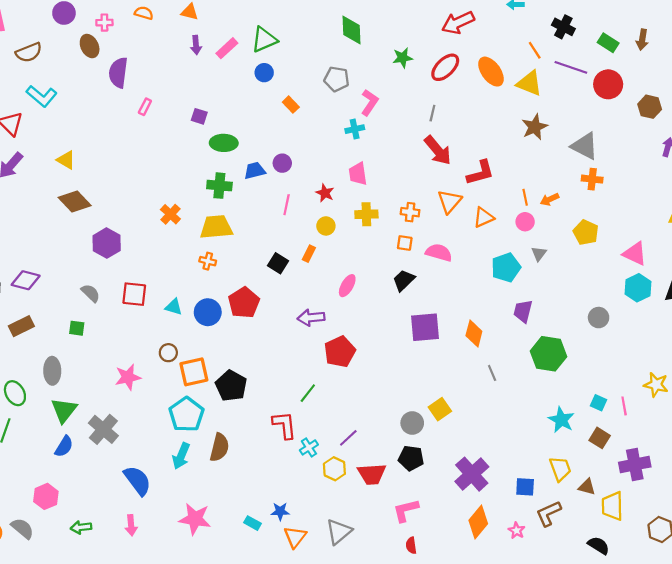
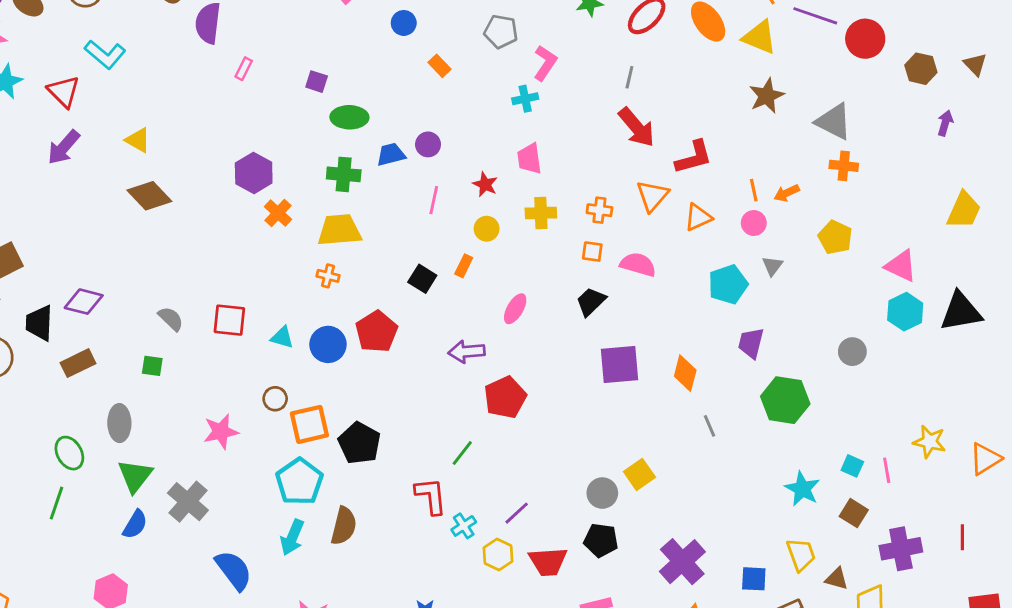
purple hexagon: (107, 243) -> (254, 173), moved

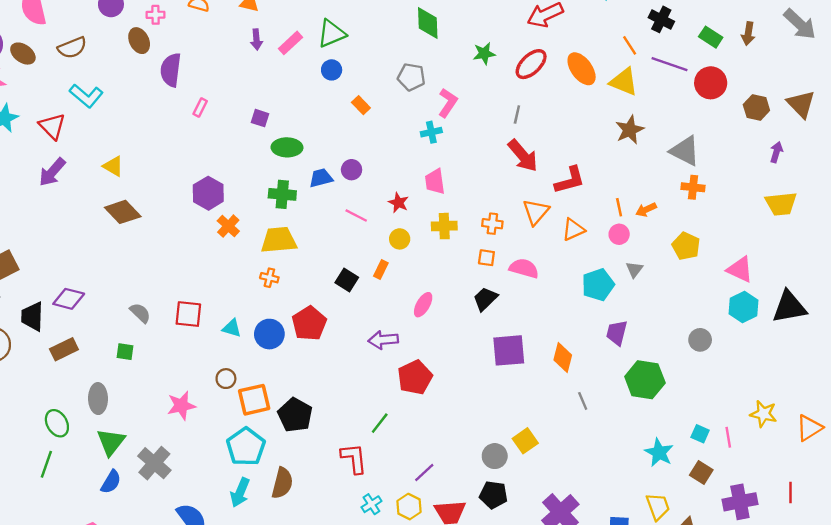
brown triangle: (975, 64) -> (801, 104), size x1.5
pink line: (434, 200) -> (356, 215), turned -75
yellow trapezoid: (964, 210) -> (781, 204), moved, turned 60
cyan cross: (464, 526) -> (371, 504), moved

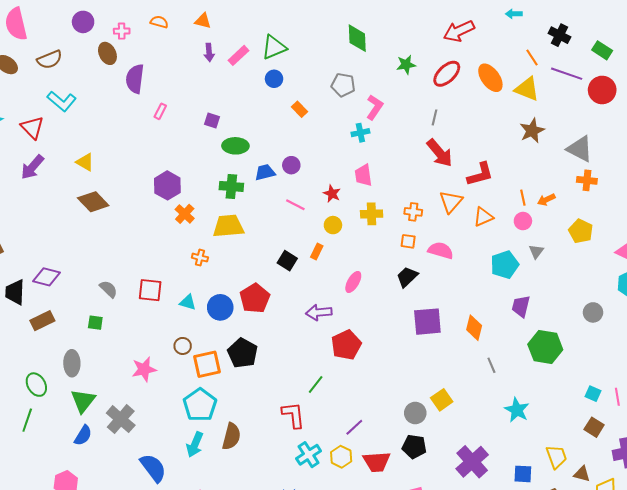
orange cross: (269, 278) -> (200, 258), moved
black pentagon: (295, 415) -> (243, 353), moved
cyan star: (659, 453) -> (517, 410), moved
cyan cross: (371, 504) -> (309, 455), size x1.4

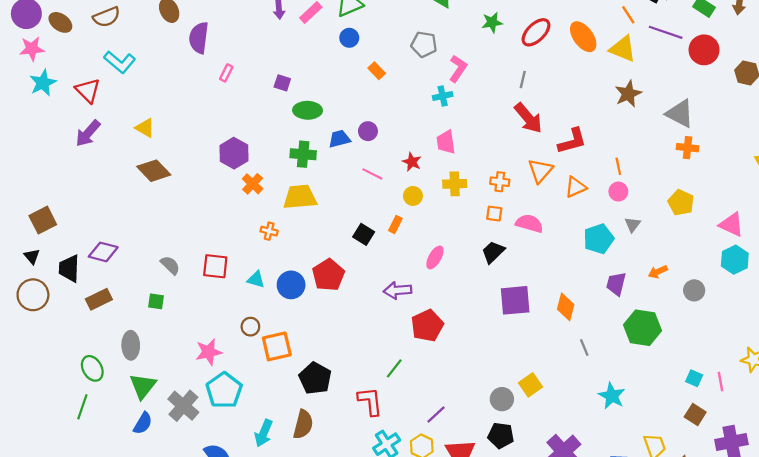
orange arrow: (546, 200) -> (658, 272), moved
black pentagon: (243, 353) -> (315, 378), moved
cyan pentagon: (200, 405) -> (224, 390), moved

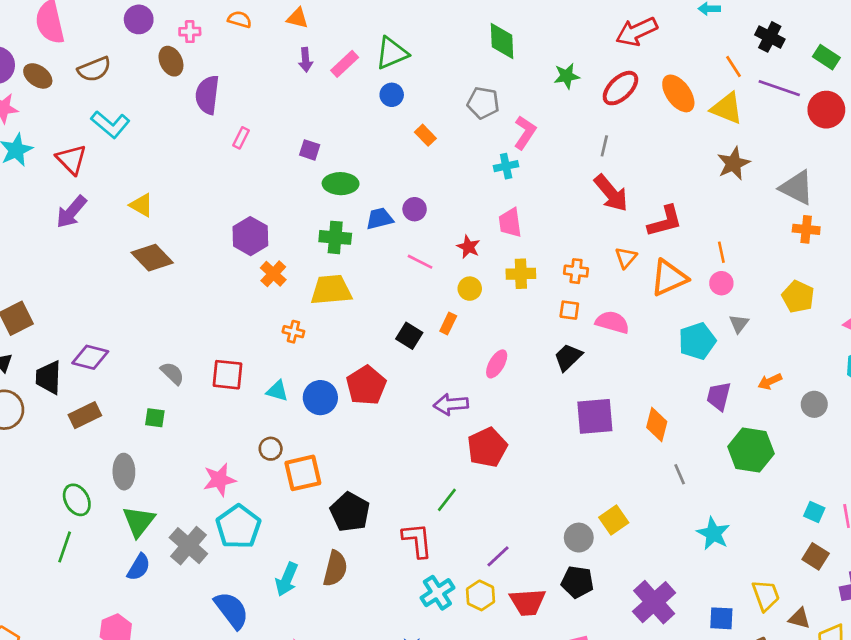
orange triangle: (540, 171) -> (626, 258), size x0.7
orange triangle: (576, 187) -> (669, 278), size x1.4

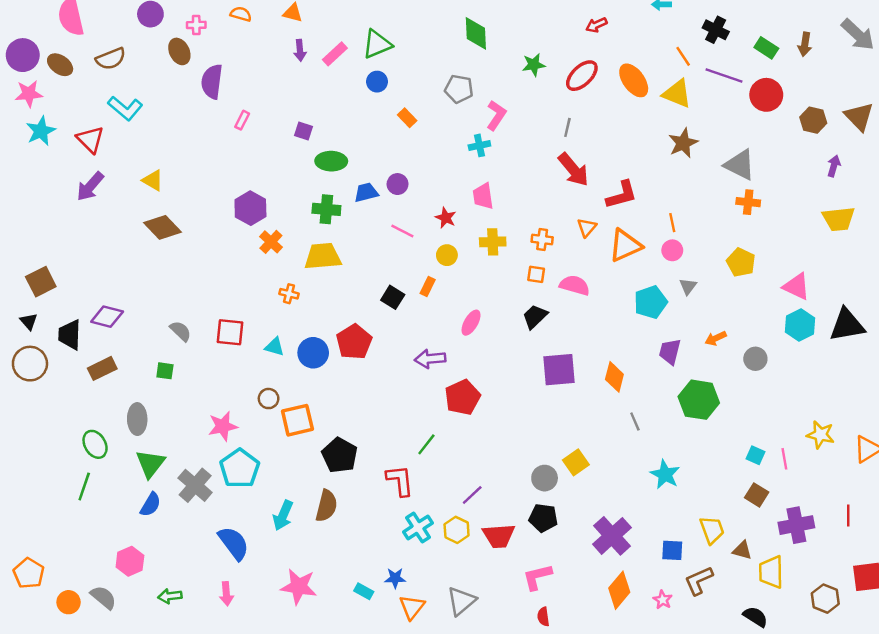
red arrow: (637, 32) -> (596, 25), size x0.6

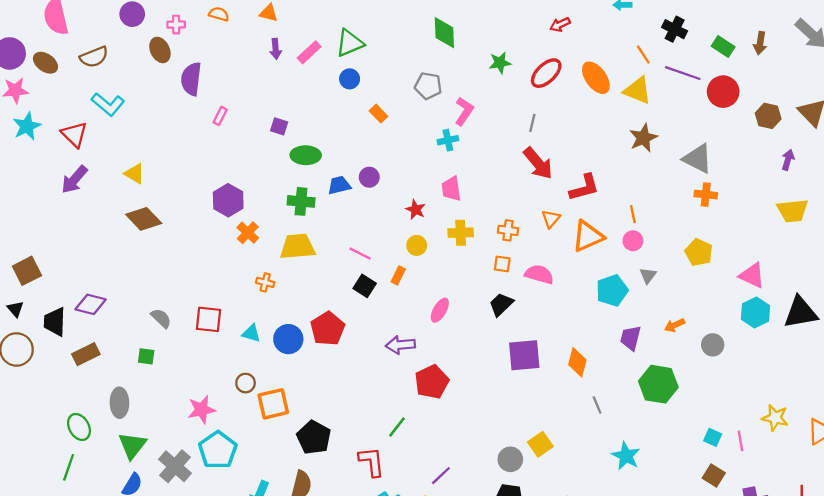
pink line: (402, 231) -> (360, 254), moved

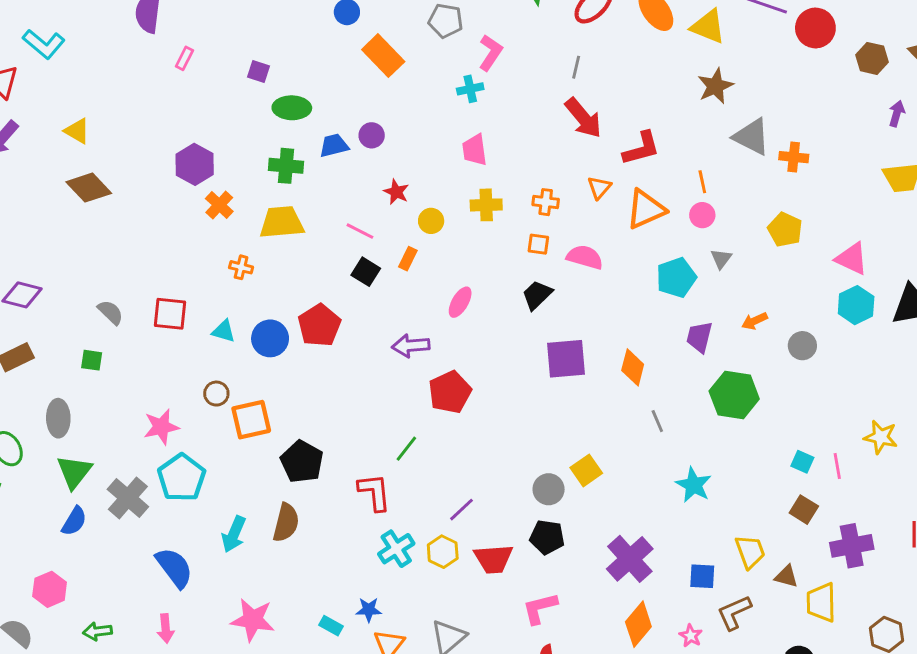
orange rectangle: (378, 114) -> (383, 56), size x1.8
gray triangle: (698, 159) -> (752, 137), moved
red star: (416, 210) -> (396, 192), moved

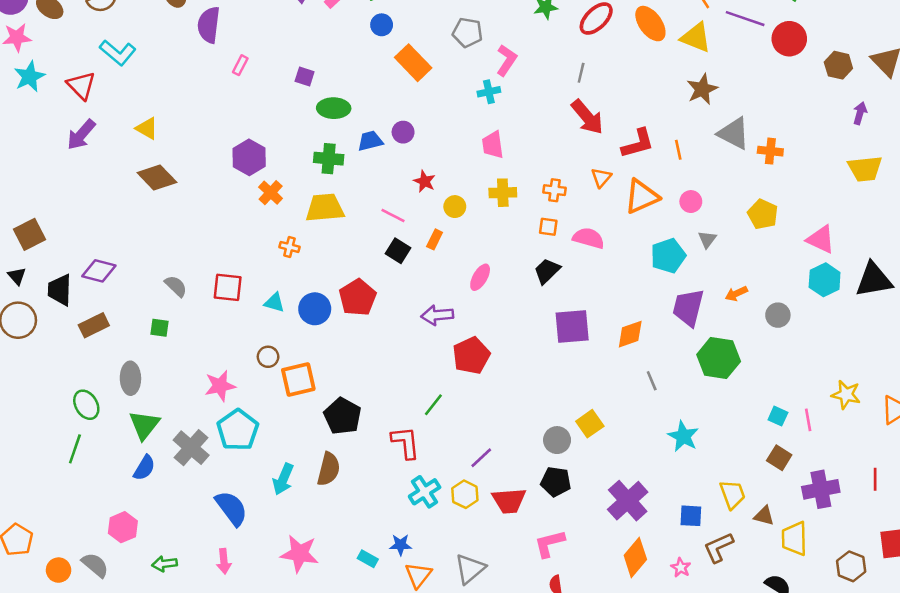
orange line: (702, 182) -> (678, 150), moved
purple trapezoid: (699, 337) -> (688, 308), size x1.4
orange diamond: (633, 367) -> (630, 334), turned 56

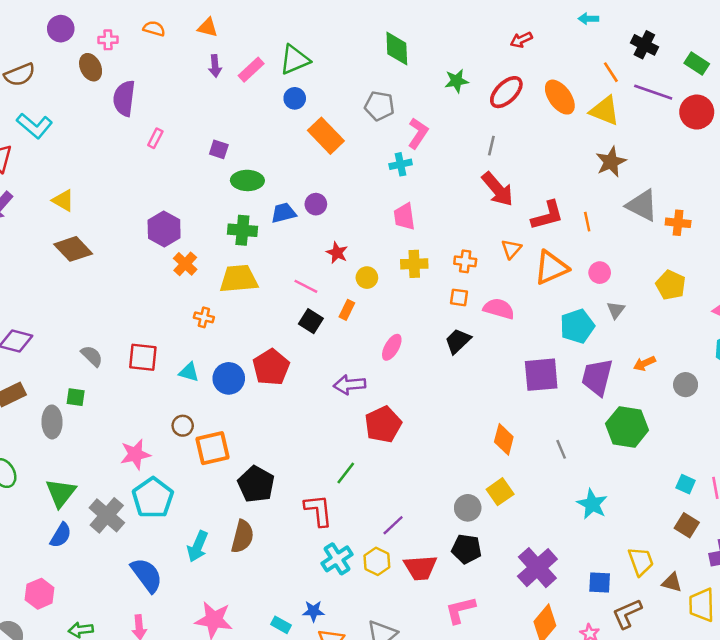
purple square: (572, 326) -> (541, 375), moved
orange diamond: (630, 334) -> (504, 439), moved, turned -56
gray ellipse: (130, 378) -> (52, 422), moved

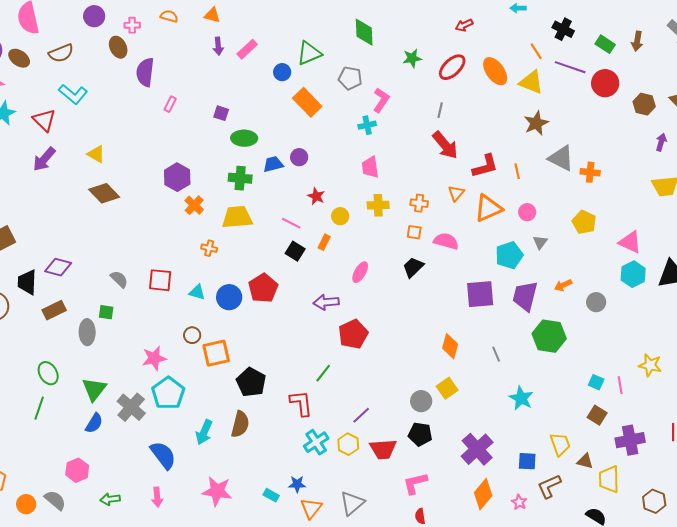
green triangle: (295, 60) -> (309, 53), moved

